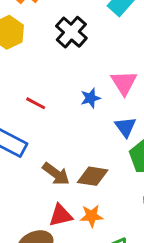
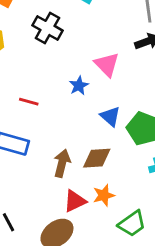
blue triangle: (125, 127) -> (110, 116), moved
brown arrow: (56, 174) -> (62, 163), turned -100

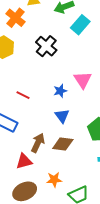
blue triangle: (110, 116) -> (62, 116), moved
orange star: (104, 195) -> (54, 180), moved
red triangle: (75, 201) -> (24, 161), moved

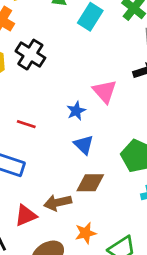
black cross: (46, 46) -> (30, 55), moved
brown arrow: (38, 143) -> (58, 203), moved, turned -120
red triangle: (24, 161) -> (26, 215), moved

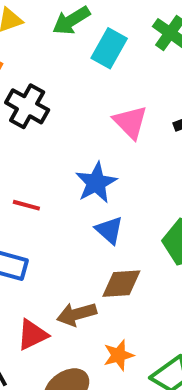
pink triangle: (105, 91) -> (130, 122), moved
blue star: (76, 111) -> (96, 183), size x1.5

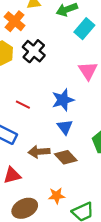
brown diamond: (121, 284) -> (66, 157), turned 40
brown arrow: (77, 314) -> (39, 152), moved

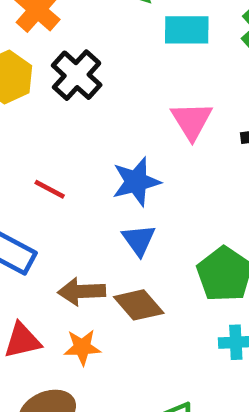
cyan rectangle: (84, 29) -> (187, 30), turned 48
orange star: (57, 196) -> (82, 347), moved

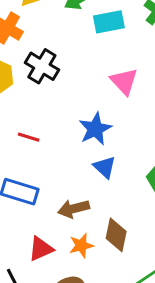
red line: (50, 189) -> (29, 137), moved
brown diamond: (139, 305) -> (116, 235), moved, turned 64

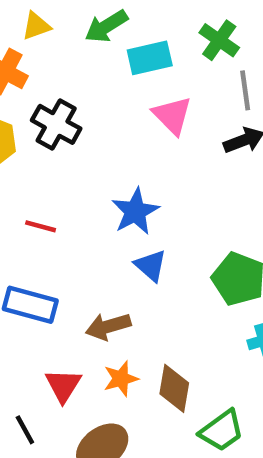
pink triangle: (124, 81) -> (172, 115), moved
brown diamond: (116, 235) -> (174, 388), moved
red triangle: (41, 249) -> (63, 385), turned -32

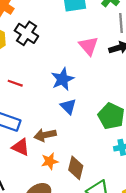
pink triangle: (172, 115) -> (89, 46), moved
red triangle: (63, 385) -> (21, 147), moved, turned -42

